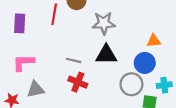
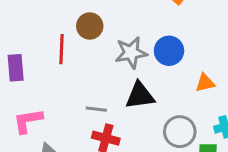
orange triangle: (154, 41) -> (205, 83), moved
blue circle: (145, 63) -> (169, 51), moved

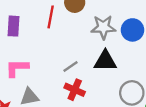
gray line: (96, 109) -> (71, 67), turned -49

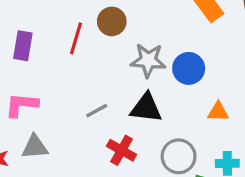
red cross: (75, 90) -> (122, 150), moved

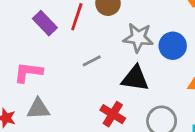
purple rectangle: (23, 46) -> (45, 23), moved, turned -55
gray line: (97, 111) -> (92, 61), moved

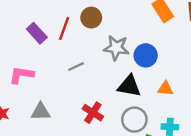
black triangle: (135, 78) -> (129, 86), moved
gray triangle: (38, 109) -> (41, 112), moved

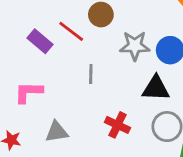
red line: (64, 28) -> (71, 31), turned -65
gray line: (76, 67) -> (91, 74), turned -56

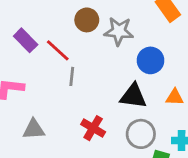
red line: (71, 31) -> (58, 50), moved
gray star: (135, 46) -> (119, 31), moved

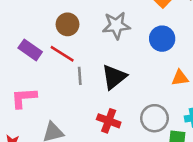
brown circle: (87, 20) -> (67, 24), moved
blue circle: (150, 60) -> (162, 39), moved
black triangle: (133, 96) -> (114, 77), moved, turned -36

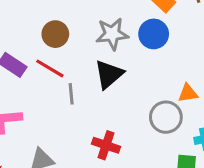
blue circle: (162, 39) -> (154, 34), moved
black triangle: (114, 77) -> (109, 74), moved
gray circle: (154, 118) -> (166, 117), moved

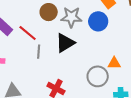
brown circle: (55, 34) -> (49, 12), moved

